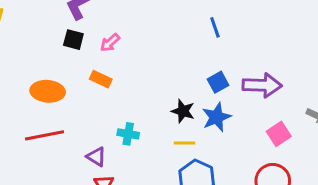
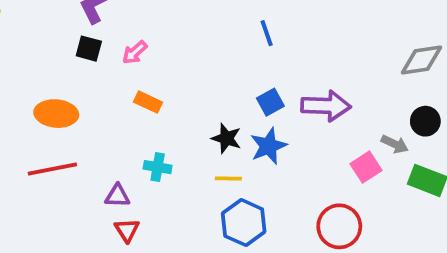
orange rectangle: (101, 79) -> (148, 102), moved
pink square: (279, 134) -> (366, 167), moved
purple triangle: (96, 157) -> (117, 196), turned -30

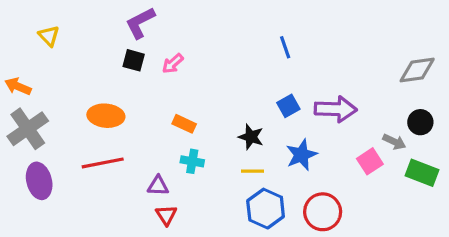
orange rectangle: (148, 102) -> (184, 124), moved
blue star: (269, 146) -> (301, 155), moved
red circle: (339, 226) -> (323, 212), moved

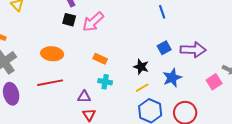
pink arrow: (173, 64) -> (93, 22), size x1.6
yellow line: (253, 171) -> (142, 88), turned -32

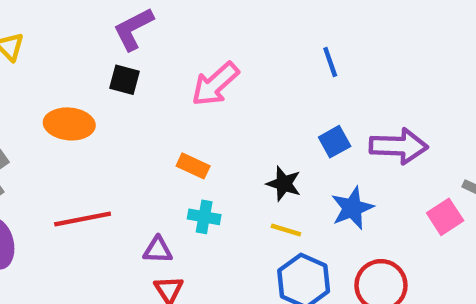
pink arrow: (93, 22) -> (215, 84), moved
orange ellipse: (52, 54) -> (69, 124), moved
yellow line: (142, 88) -> (286, 230), turned 48

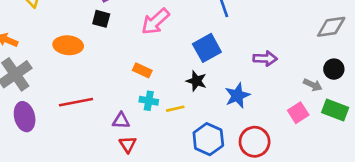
blue square: (335, 142) -> (207, 48), moved, size x1.5
purple arrow: (399, 146) -> (265, 58), size x0.7
pink square: (445, 217) -> (298, 113), moved
yellow line: (286, 230) -> (175, 109), moved, turned -30

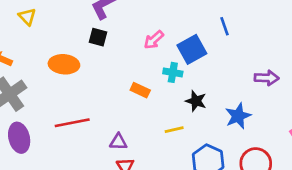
pink arrow: (155, 21) -> (154, 40), size x0.7
blue square: (207, 48) -> (192, 49), moved
cyan cross: (149, 101) -> (173, 72), moved

